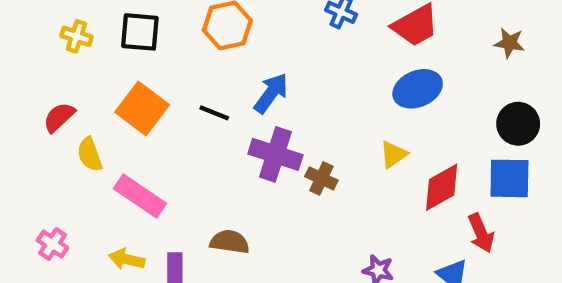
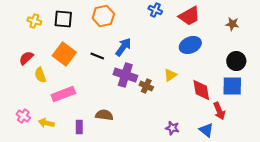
yellow triangle: (394, 154) -> (170, 75), moved
red diamond: (442, 187) -> (201, 90), turned -70
pink rectangle: (140, 196) -> (63, 94), turned -55
yellow arrow: (127, 259) -> (46, 123), moved

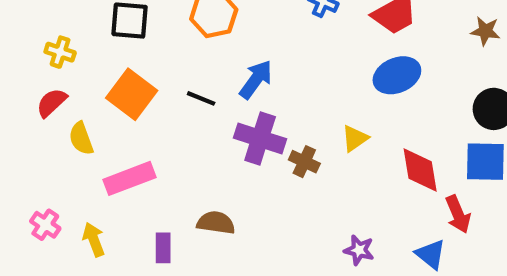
yellow cross: (34, 21) -> (60, 52), moved
yellow arrow: (46, 123) -> (94, 240), turned 56

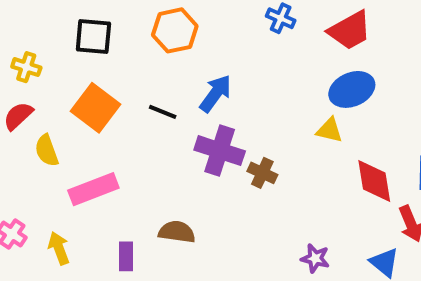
yellow triangle: (355, 138) -> (329, 130), moved, turned 48

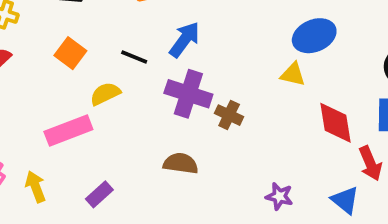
orange square: (95, 108) -> (70, 53), size x0.7
yellow semicircle: (47, 151) -> (105, 94), moved, turned 84
brown semicircle: (177, 232) -> (181, 163), moved
purple rectangle: (126, 256) -> (99, 194), turned 48

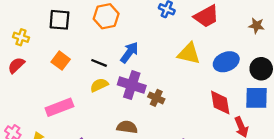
blue ellipse: (314, 36) -> (226, 62), moved
yellow triangle: (293, 74) -> (189, 54), moved, size x1.5
yellow semicircle: (105, 94) -> (99, 85), moved

